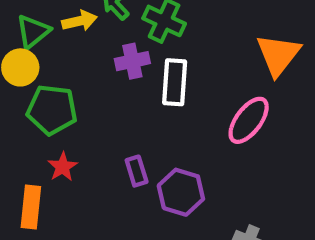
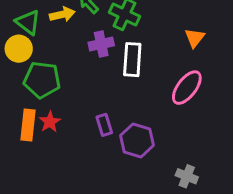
green triangle: (33, 32) -> (28, 22), turned -44
orange triangle: (278, 55) -> (195, 38), moved, size x0.6
orange rectangle: (31, 207) -> (28, 125), moved

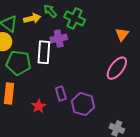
white rectangle: (132, 60) -> (44, 52), moved
red star: (50, 122) -> (39, 106), moved

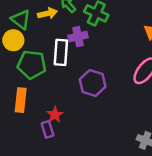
purple rectangle: (61, 94) -> (47, 129), moved
purple hexagon: (83, 104) -> (93, 83), moved

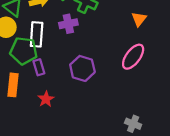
white rectangle: (61, 52) -> (37, 34), moved
purple rectangle: (47, 129) -> (39, 67), moved

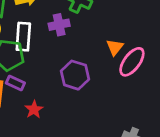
orange triangle: (139, 19) -> (115, 47), moved
purple rectangle: (39, 67) -> (15, 83), moved, turned -49

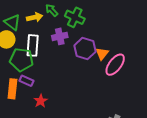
purple hexagon: (75, 75) -> (85, 49), moved

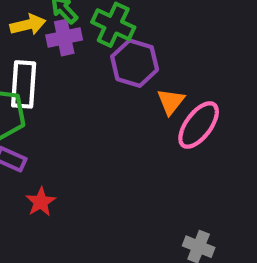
purple cross: (60, 36) -> (64, 38), moved
purple hexagon: (85, 49) -> (135, 63), moved

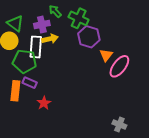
yellow arrow: (28, 25) -> (50, 39), moved
purple cross: (64, 38) -> (42, 24), moved

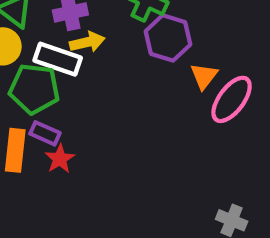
white rectangle: (36, 47) -> (58, 59), turned -75
red star: (44, 103) -> (60, 159), moved

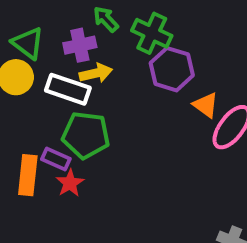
orange triangle: (204, 76) -> (206, 105), turned -32
green pentagon: (34, 89) -> (86, 135), moved

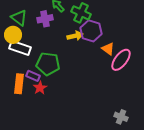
yellow arrow: (96, 73) -> (75, 36), moved
white rectangle: (68, 89) -> (20, 48), moved

